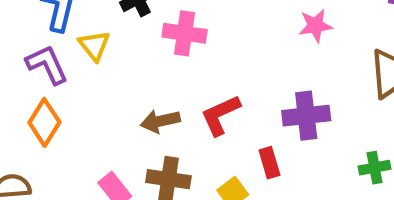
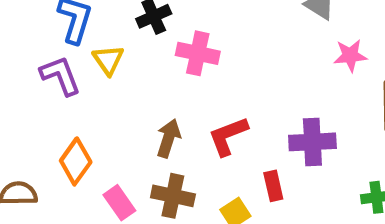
pink star: (315, 26) -> (350, 56), moved
brown arrow: (160, 121) -> (168, 138), turned 117
orange diamond: (44, 122) -> (76, 161), moved

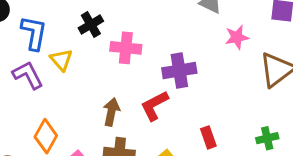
purple cross: (312, 142) -> (179, 70), moved
red rectangle: (273, 186) -> (208, 137), moved

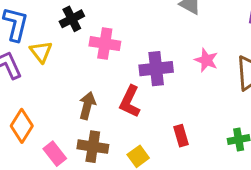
pink star: (237, 37) -> (206, 60), moved, turned 30
red L-shape: (154, 106) -> (130, 102), turned -40

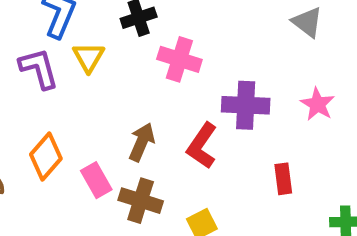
red rectangle: (181, 136) -> (283, 179), moved
pink rectangle: (55, 154) -> (96, 180), moved

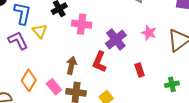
purple cross: (246, 105) -> (116, 39), turned -30

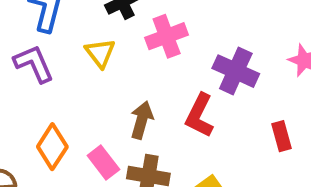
pink cross: (82, 24) -> (167, 36), turned -30
yellow triangle: (40, 31) -> (100, 53), moved
purple cross: (116, 39) -> (236, 71), turned -30

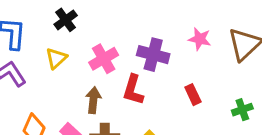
pink cross: (167, 36) -> (104, 59), moved
yellow triangle: (100, 53) -> (56, 58), turned 35

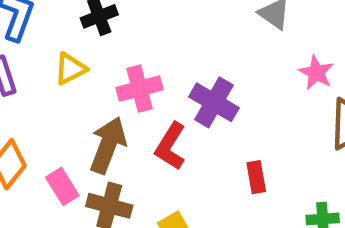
pink star: (200, 39) -> (316, 73), moved
brown arrow: (93, 100) -> (108, 145), size x1.4

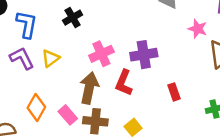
yellow triangle: (70, 69) -> (51, 58), moved
purple cross: (214, 102) -> (144, 55), turned -30

